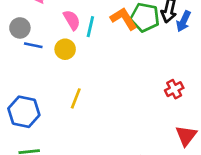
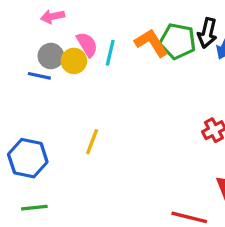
gray circle: (20, 28) -> (51, 56), moved
yellow circle: (65, 49) -> (74, 61), moved

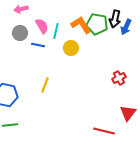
yellow circle: (74, 61) -> (71, 48), moved
blue line: (39, 76) -> (38, 45), moved

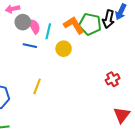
blue arrow: (126, 27) -> (121, 12), moved
gray circle: (20, 33) -> (23, 22), moved

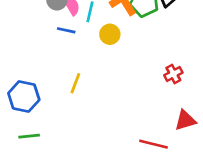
red triangle: (122, 115) -> (185, 120), turned 36

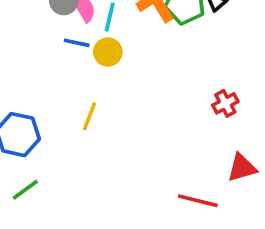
yellow circle: (110, 34) -> (108, 52), moved
green line: (29, 136) -> (25, 190), turned -30

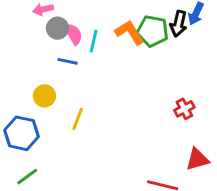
yellow circle: (108, 52) -> (45, 96), moved

